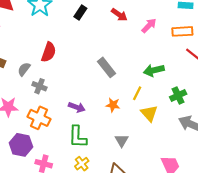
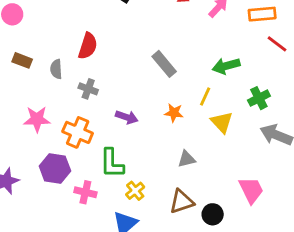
gray semicircle: (24, 69) -> (56, 69), turned -40
gray cross: (39, 86) -> (88, 89), moved
green L-shape: (78, 137) -> (112, 163), moved
gray triangle: (122, 141) -> (187, 159), turned 48

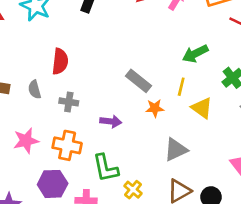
gray rectangle: (164, 64) -> (139, 81), moved
gray triangle: (187, 159) -> (176, 150), size x1.4

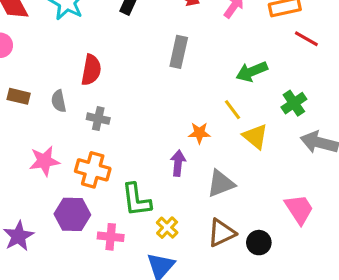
gray rectangle: (139, 81) -> (179, 52), moved, turned 60
yellow line: (181, 87) -> (232, 110), turned -54
purple arrow: (111, 121) -> (178, 163), moved, turned -95

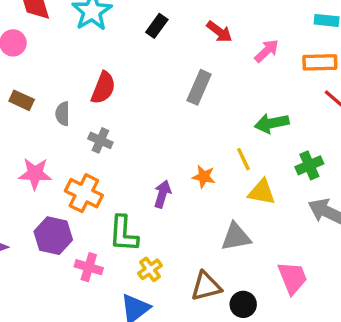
yellow triangle: (255, 136) -> (262, 192), turned -40
purple arrow: (178, 163) -> (162, 194), moved
gray triangle: (221, 184) -> (236, 237), moved

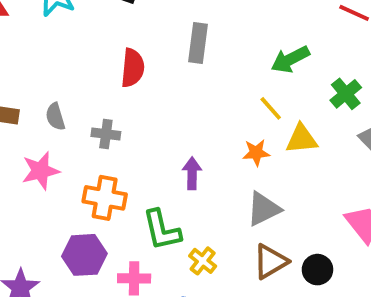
red semicircle: (103, 88) -> (133, 68), moved
pink star: (35, 174) -> (40, 171), moved
orange star: (204, 177) -> (256, 153), moved
gray triangle: (236, 237) -> (264, 209), moved

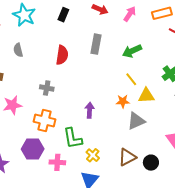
green arrow: (290, 59) -> (132, 51), moved
gray semicircle: (55, 117) -> (18, 50), moved
gray triangle: (264, 209) -> (136, 121), moved

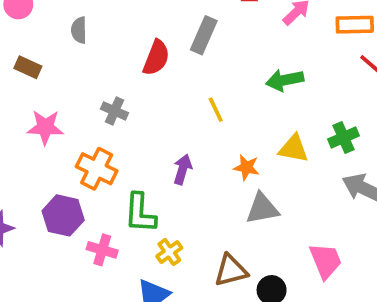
gray rectangle: (96, 44) -> (204, 35), moved
yellow line: (131, 79) -> (216, 110), moved
yellow triangle: (146, 96) -> (294, 149), moved

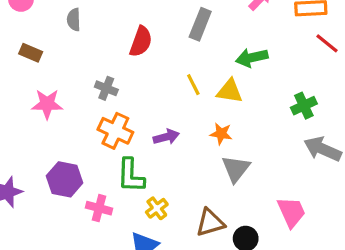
gray rectangle: (204, 35) -> (200, 24), moved
yellow triangle: (294, 149) -> (230, 91), moved
orange cross: (97, 169) -> (115, 131), moved
purple arrow: (183, 169) -> (166, 137), turned 60
gray triangle: (262, 209) -> (236, 169), turned -40

